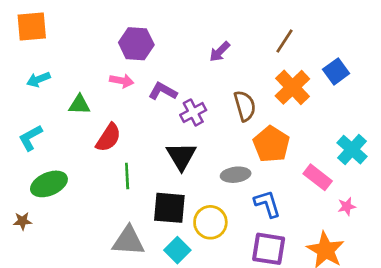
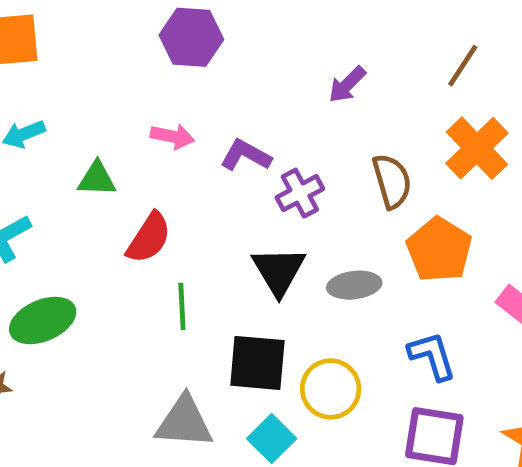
purple hexagon: (136, 44) -> (191, 37), moved
gray ellipse: (236, 175) -> (354, 285), moved

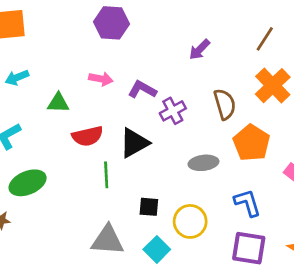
red semicircle: (149, 238) -> (88, 136), turned 44
black triangle: (279, 271) -> (134, 143), moved, turned 32
black square: (257, 363) -> (149, 207), size x0.6

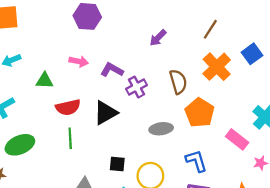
green line: (106, 175) -> (70, 138), moved

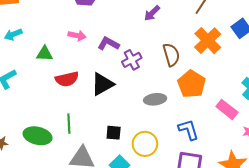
green line: (70, 138) -> (69, 124), moved
green ellipse: (20, 145) -> (38, 136), moved, turned 36

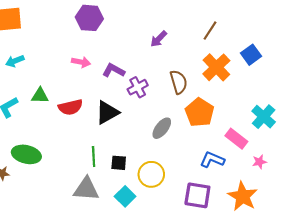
green triangle: (45, 54) -> (40, 96), moved
gray ellipse: (155, 99) -> (162, 128), turned -45
green line: (69, 124) -> (94, 157), moved
blue L-shape: (188, 130) -> (212, 160), moved, turned -50
green ellipse: (38, 136) -> (26, 154), moved

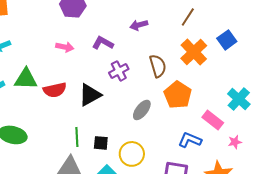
purple arrow: (159, 39) -> (139, 25), turned 30
purple L-shape: (113, 70) -> (103, 43), moved
green triangle: (40, 96) -> (26, 79), size x1.4

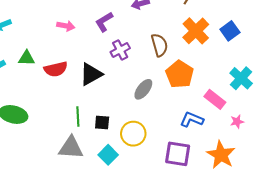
blue square: (227, 40) -> (230, 31), moved
purple L-shape: (103, 43) -> (104, 22), turned -60
green triangle: (26, 79) -> (27, 58), size x0.7

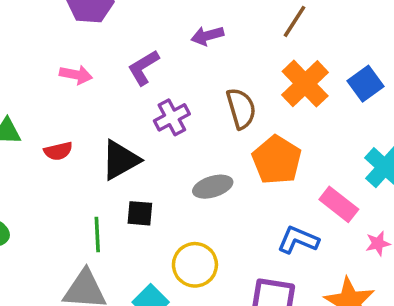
red semicircle: (56, 69) -> (58, 151), size x0.7
gray ellipse: (143, 89) -> (213, 187), turned 35
black square: (102, 123) -> (140, 213), moved

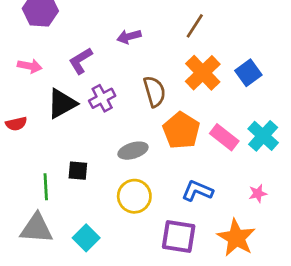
black triangle: (120, 160) -> (62, 104), moved
pink rectangle: (339, 204) -> (224, 137), moved
yellow circle: (195, 265) -> (134, 196), moved

